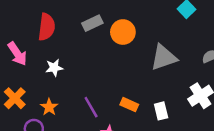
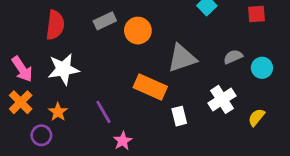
pink arrow: (17, 54) -> (22, 69), moved
white star: (54, 68) -> (63, 69), size x1.6
orange rectangle: (129, 105) -> (150, 87), moved, size x1.6

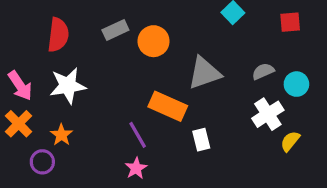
white cross: (222, 99) -> (268, 114), moved
purple line: (103, 112) -> (138, 135), moved

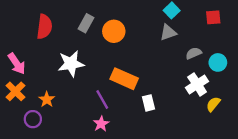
gray rectangle: (115, 30) -> (86, 23), turned -36
gray triangle: (204, 73) -> (168, 32), moved, size x0.7
white star: (68, 86) -> (71, 64), moved

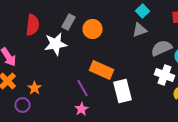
gray semicircle: (194, 53) -> (162, 48), size x1.5
white star: (71, 64) -> (56, 44), moved
white cross: (197, 84) -> (164, 75), turned -36
white rectangle: (148, 103) -> (122, 91), size x1.6

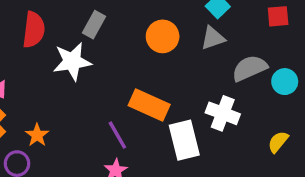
orange circle: (92, 29) -> (163, 36), moved
white cross: (164, 75) -> (223, 113), moved

